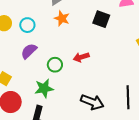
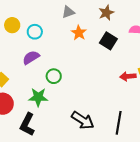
orange star: (62, 18) -> (79, 33), moved
red arrow: (81, 57) -> (128, 76), moved

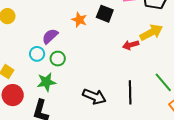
cyan circle: (35, 32) -> (37, 54), moved
orange star: (79, 33) -> (79, 20), moved
purple semicircle: (31, 58) -> (50, 36), moved

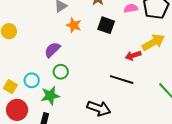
orange star: (79, 20) -> (74, 25), moved
cyan circle: (37, 54) -> (32, 80), moved
black line: (130, 92) -> (122, 80), moved, turned -70

